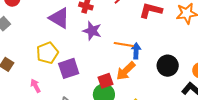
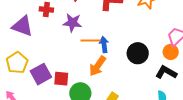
purple star: (92, 31) -> (72, 23), moved
red square: (106, 81) -> (61, 79), moved, turned 35

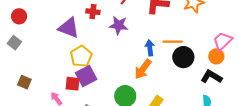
orange line: (91, 40) -> (173, 42), moved
yellow pentagon: (17, 63) -> (81, 56), moved
red square: (61, 79) -> (73, 84), moved

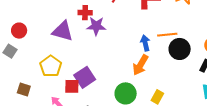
red circle: (19, 16) -> (19, 31), moved
purple star: (119, 25) -> (96, 26), moved
yellow pentagon: (81, 56) -> (51, 66), moved

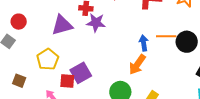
purple triangle: (63, 31) -> (62, 25), turned -35
black circle: (180, 49) -> (187, 42), moved

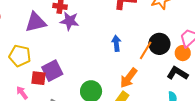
orange line: (166, 36) -> (146, 50), moved, turned -60
yellow pentagon: (48, 59) -> (20, 56), turned -30
orange arrow: (137, 65) -> (129, 78), moved

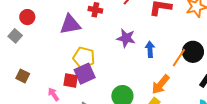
purple star: (70, 21) -> (126, 38), moved
yellow pentagon: (20, 56) -> (84, 58), moved

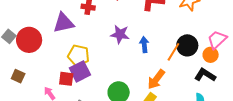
red circle: (27, 17) -> (29, 40), moved, size x1.6

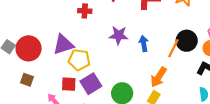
purple triangle: (64, 23) -> (63, 45), moved
purple square: (80, 71) -> (91, 84), moved
brown square: (18, 76) -> (27, 80), moved

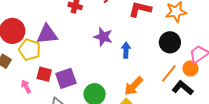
black circle: (187, 41) -> (170, 42), moved
orange line: (173, 48) -> (169, 73), moved
yellow pentagon: (79, 60) -> (30, 50), moved

